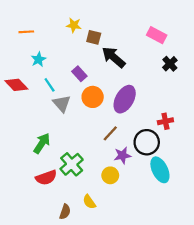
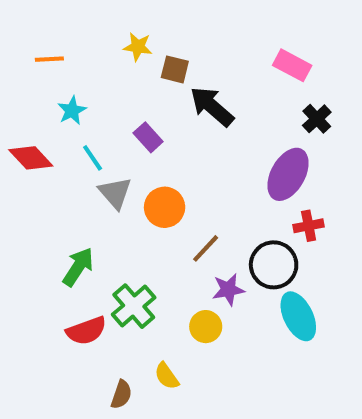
orange circle: (93, 97) -> (165, 207), moved
purple ellipse: (125, 99) -> (288, 174), moved

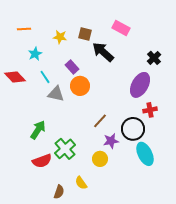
yellow star: (138, 47) -> (60, 37), moved
pink rectangle: (292, 65) -> (121, 28), moved
gray triangle: (115, 193) -> (56, 94), turned -36
orange circle: (165, 207) -> (80, 86), moved

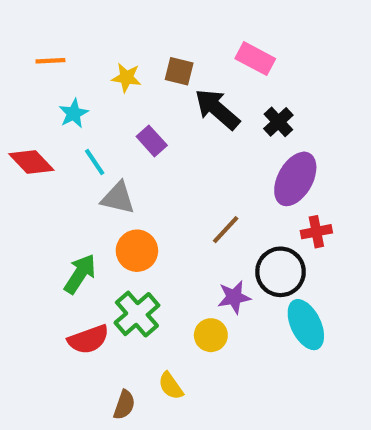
black cross: (154, 58) -> (278, 122), moved
orange circle: (80, 86) -> (137, 251), moved
brown line: (100, 121) -> (226, 230), moved

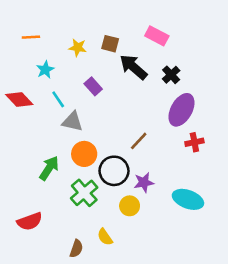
black circle: (281, 272) -> (114, 171), moved
cyan ellipse: (306, 325) -> (188, 199), turned -44
red semicircle: (88, 339) -> (30, 221), moved

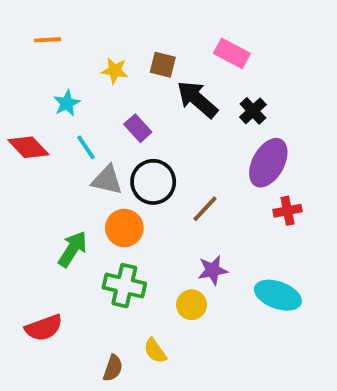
orange line: (31, 37) -> (48, 40), moved
black circle: (114, 171) -> (153, 182), moved
green cross: (84, 193) -> (124, 286), turned -36

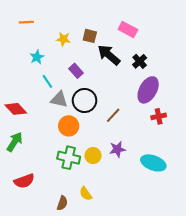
red diamond: (28, 147) -> (16, 109), moved
green arrow: (73, 249) -> (15, 142), moved
yellow circle: (192, 305) -> (93, 156), moved

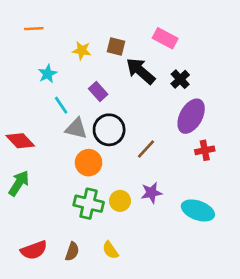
red semicircle: (24, 181) -> (34, 250), moved
brown semicircle: (62, 203) -> (72, 251), moved

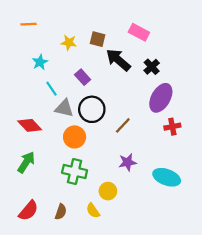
red diamond: (20, 141) -> (30, 125), moved
green arrow: (19, 183) -> (26, 162), moved
yellow circle: (120, 201) -> (108, 191), moved
red semicircle: (34, 250) -> (28, 211), turned -30

